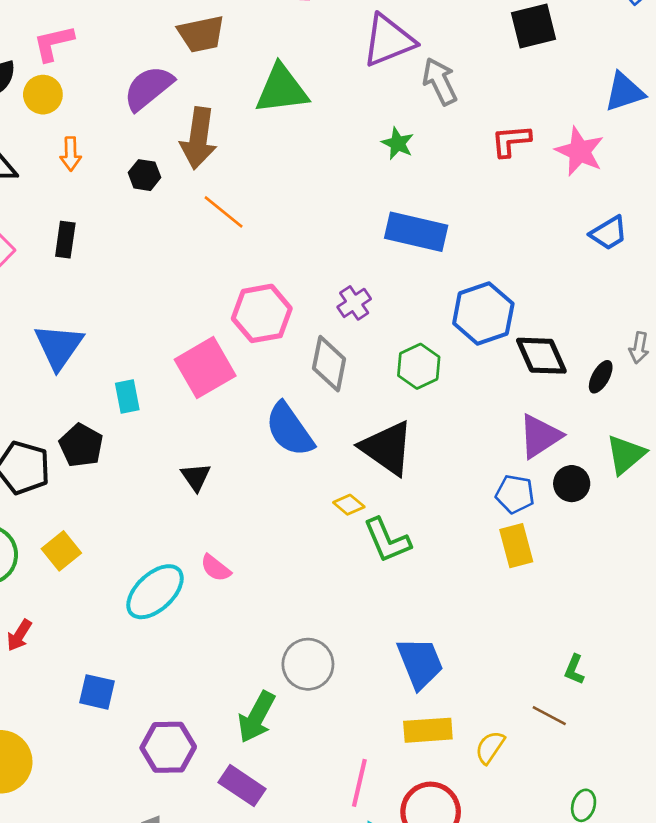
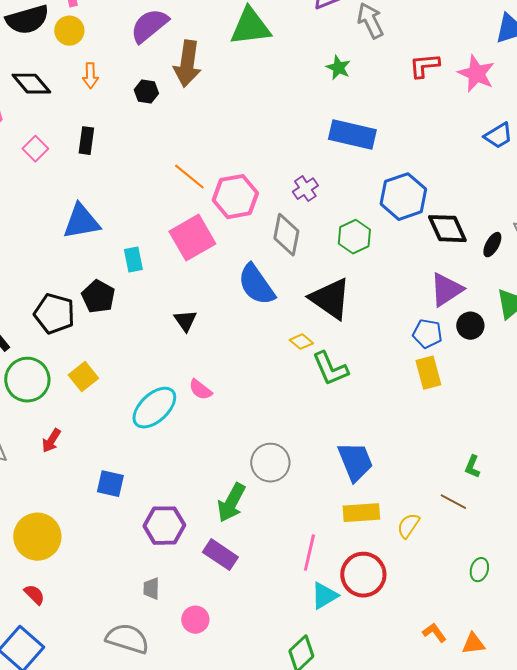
orange line: (224, 212) -> (189, 177), moved
blue triangle: (59, 346) -> (81, 222), turned 45

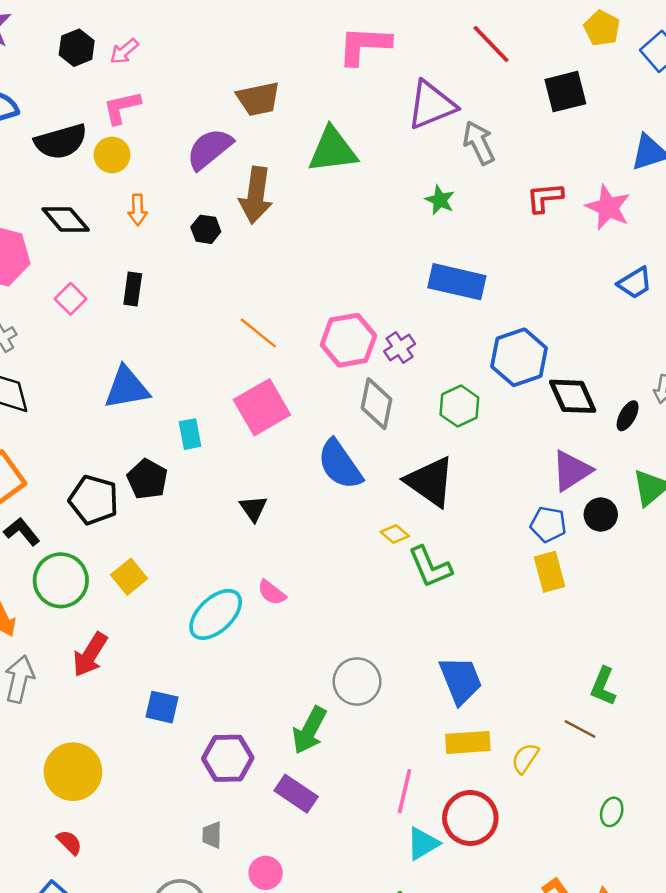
pink hexagon: (235, 197) -> (348, 340), moved
red arrow: (51, 441) -> (90, 655), size x1.5
green L-shape: (472, 467) -> (603, 686), size x1.4

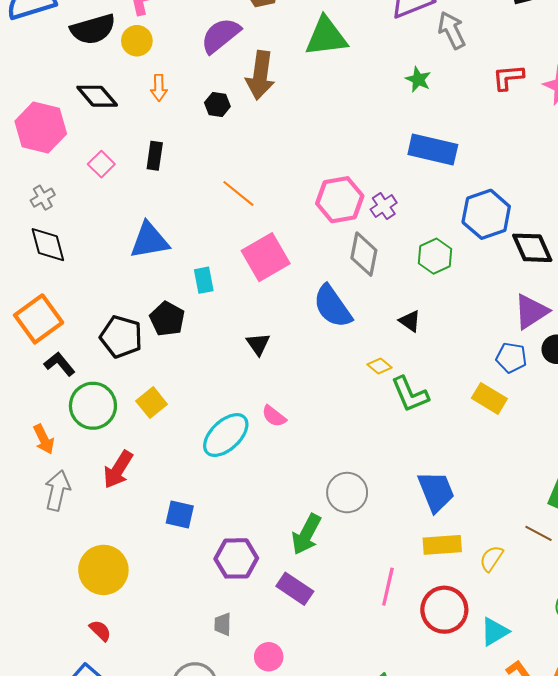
orange line: (258, 333) -> (238, 193), moved
black triangle: (430, 482) -> (410, 321), size x0.5
yellow rectangle: (550, 572) -> (489, 398), moved, turned -44
cyan triangle: (423, 844) -> (495, 632), moved

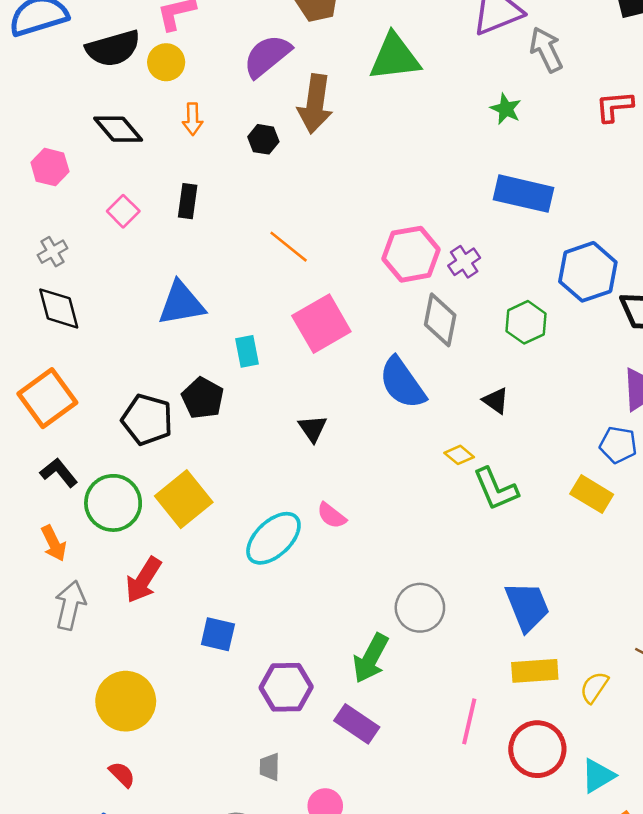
pink hexagon: (41, 128) -> (50, 167), size x0.6
black L-shape: (59, 364) -> (59, 473), moved
yellow square: (152, 403) -> (184, 499), size x1.5

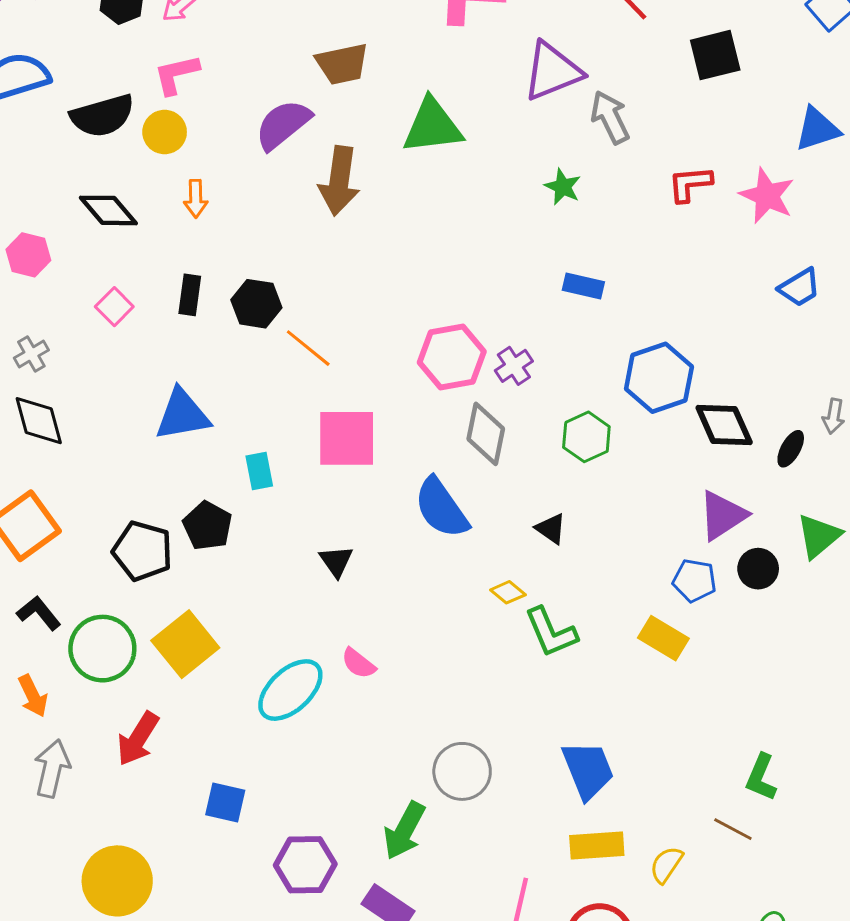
black hexagon: (263, 139) -> (256, 304), moved, size x1.4
blue rectangle: (523, 194) -> (583, 286), size x0.6
pink square: (321, 324) -> (347, 438), turned 30

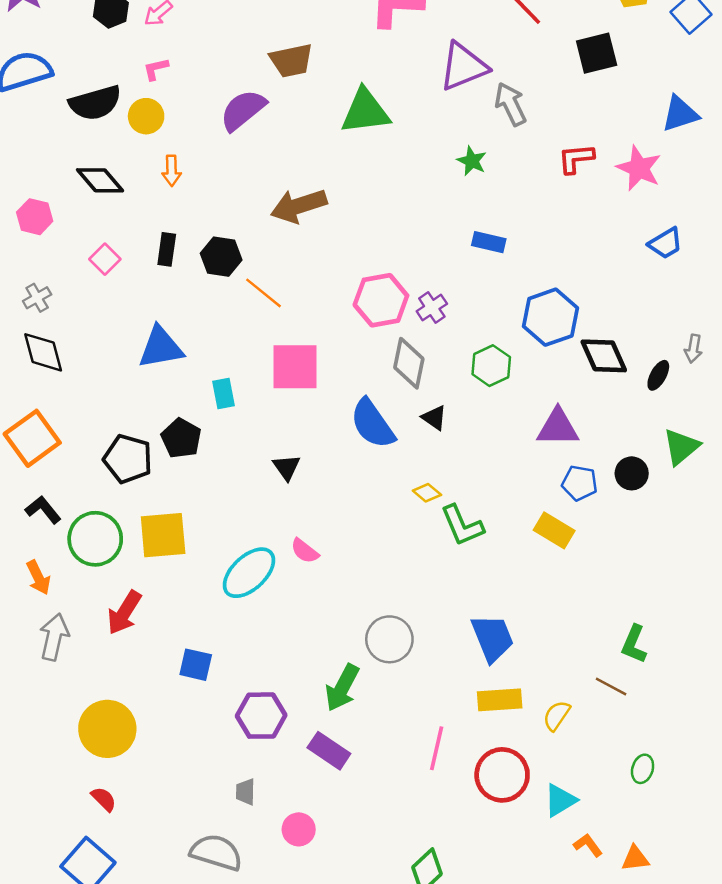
pink L-shape: (176, 74) -> (156, 69), size x0.7
brown arrow: (339, 181) -> (299, 206), moved, turned 64
purple triangle: (723, 515) -> (558, 427), moved, turned 33
black triangle: (551, 529) -> (434, 418), moved
yellow square: (185, 644) -> (163, 535), turned 34

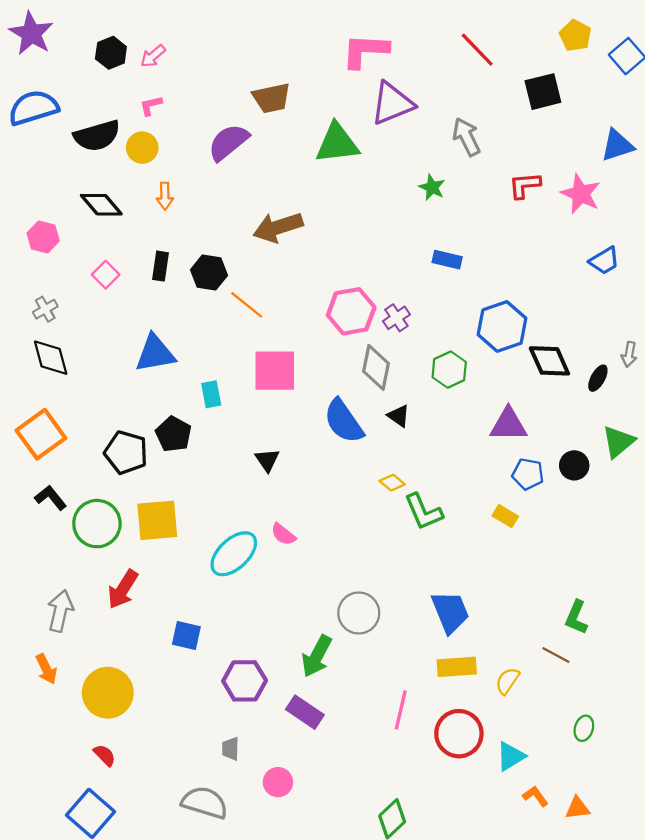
purple triangle: (463, 67) -> (392, 103), moved
yellow rectangle: (554, 530) -> (505, 516), size x0.7
orange arrow: (38, 578) -> (46, 669), moved

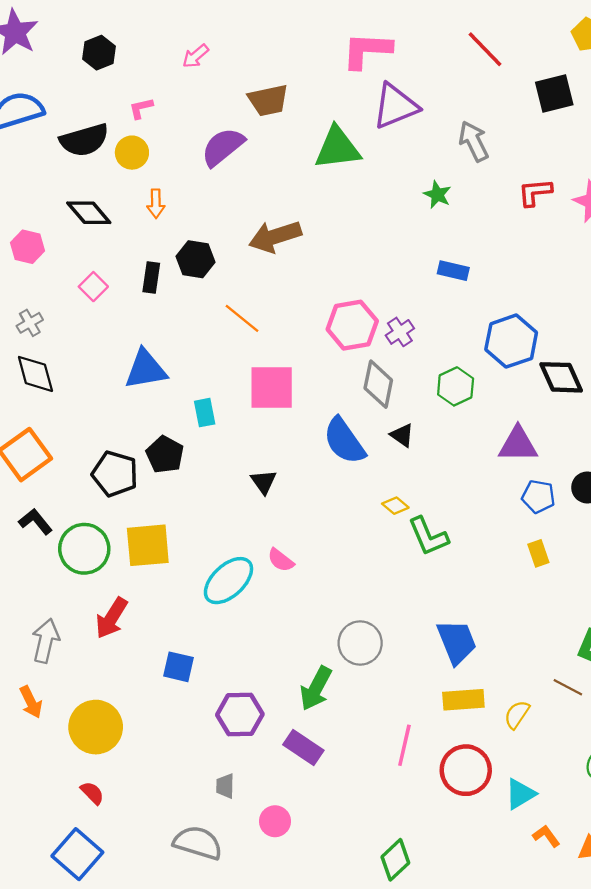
pink arrow: (153, 56) -> (196, 56), moved
black hexagon: (209, 273) -> (196, 259), moved
yellow rectangle: (505, 516) -> (538, 553), moved, turned 40

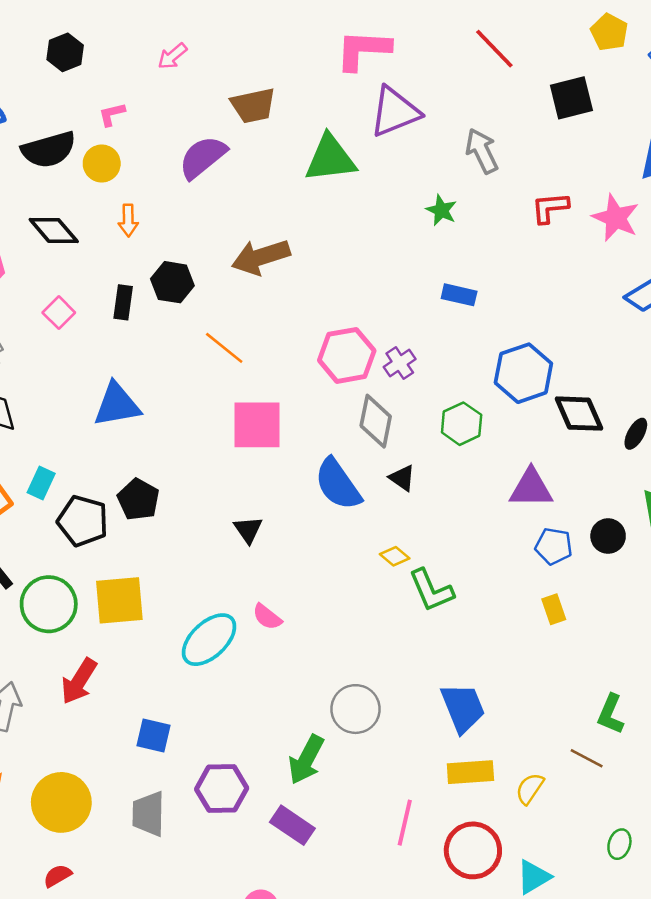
cyan rectangle: (205, 413) -> (41, 483), moved, turned 36
gray trapezoid: (225, 786) -> (148, 814), moved, size x1.6
red semicircle: (92, 793) -> (58, 876), turned -75

